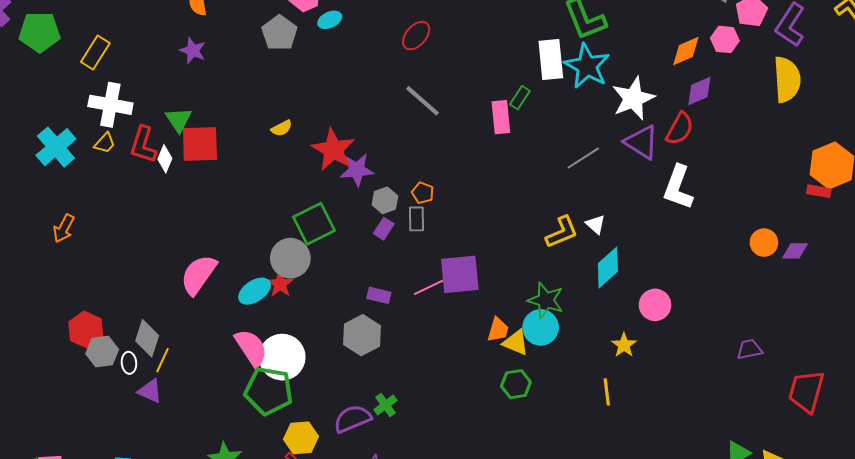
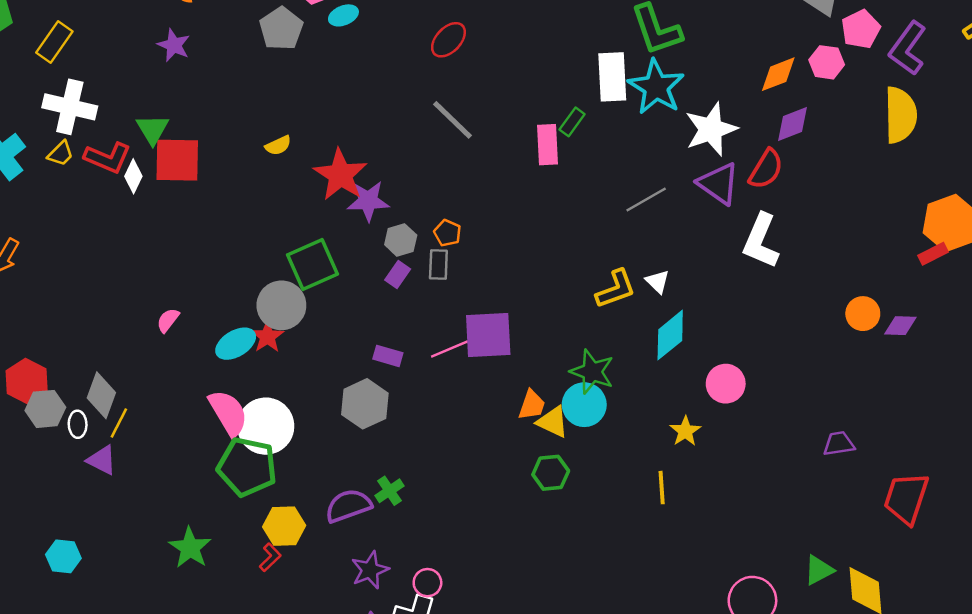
red L-shape: (143, 145) -> (108, 158), turned -87
red rectangle: (819, 191) -> (933, 254), turned -40
pink semicircle: (198, 275) -> (168, 320), size x0.5

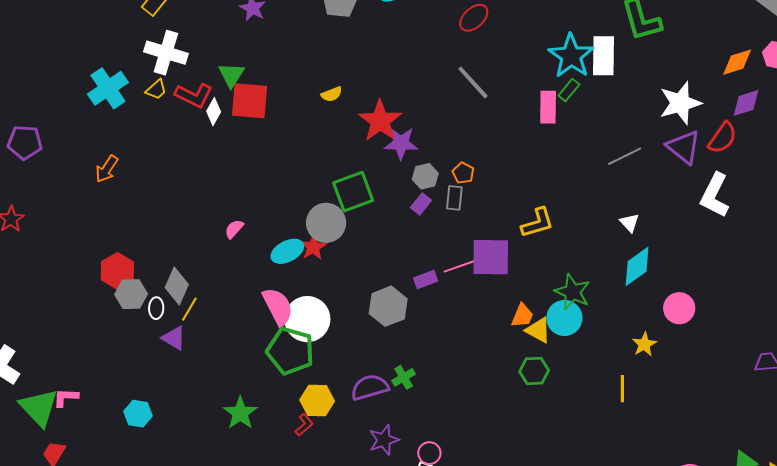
cyan star: (656, 87) -> (571, 56), moved
yellow L-shape: (616, 289) -> (537, 223), moved
purple rectangle: (388, 356) -> (426, 280), moved, turned -40

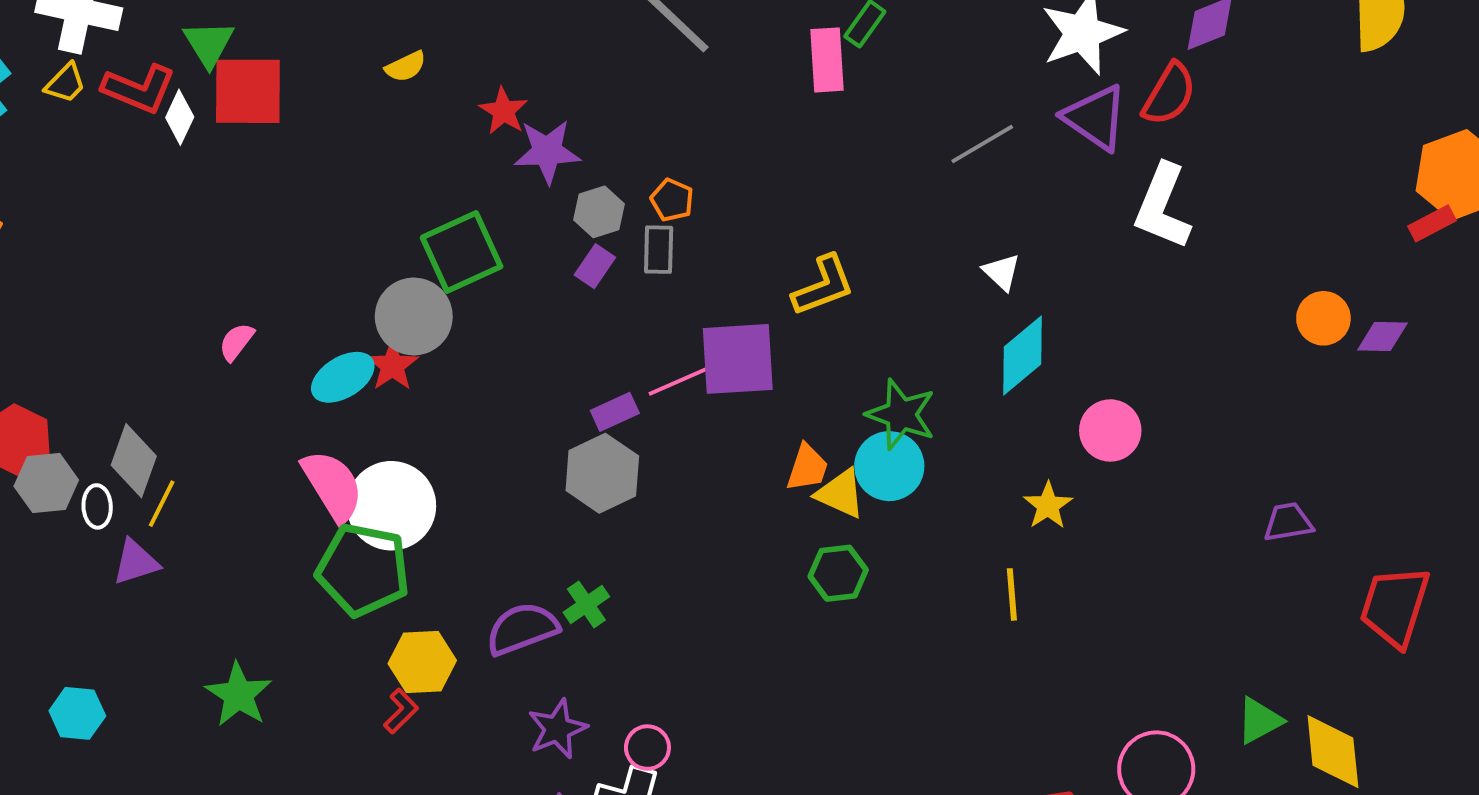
red star: (380, 121) -> (504, 111), size x0.6
gray hexagon: (388, 306) -> (602, 473), moved
purple triangle: (174, 338) -> (136, 562), turned -44
green star: (240, 413) -> (238, 695), moved

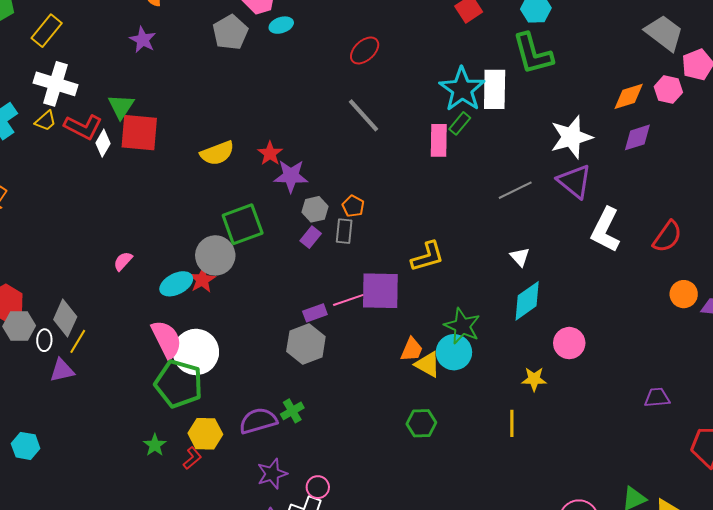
yellow semicircle: (406, 66) -> (217, 153), moved, size x1.6
red semicircle: (1169, 94) -> (667, 237), moved
yellow star: (1048, 506) -> (534, 379), turned 30
green hexagon: (838, 573) -> (421, 423), moved
green star: (238, 695) -> (155, 445), moved, size x0.7

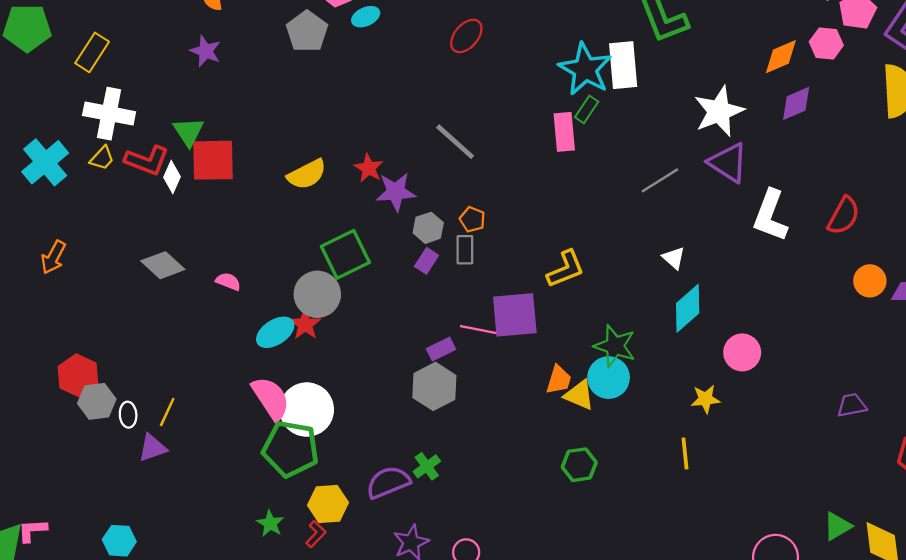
gray line: (363, 115) -> (455, 142), moved
pink semicircle: (123, 261) -> (228, 281), moved, turned 75
pink line: (348, 300) -> (479, 330), turned 36
gray diamond: (65, 318) -> (163, 265), moved, turned -66

